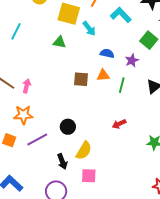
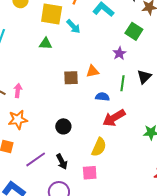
blue semicircle: (107, 53) -> (102, 97), moved
green line: (122, 85) -> (123, 83), moved
red arrow: (119, 124) -> (114, 118), size x1.6
purple line: (37, 139) -> (36, 159), moved
yellow semicircle: (84, 150) -> (99, 147), moved

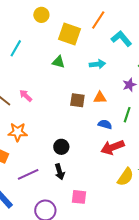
cyan arrow: (73, 27) -> (97, 64), moved, turned -63
pink arrow: (18, 91) -> (26, 96), moved, turned -64
yellow semicircle: (99, 147) -> (125, 177), moved
black arrow: (62, 162) -> (60, 172), moved

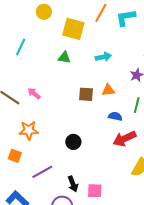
cyan L-shape: (121, 39) -> (126, 18), moved, turned -55
black arrow: (60, 172) -> (73, 184), moved

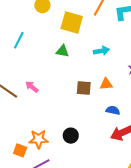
orange star: (29, 130) -> (39, 139), moved
orange square: (15, 156) -> (20, 150), moved

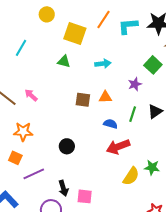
orange star: (39, 139) -> (23, 132), moved

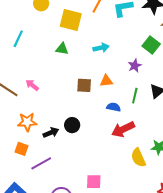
black circle: (67, 146) -> (72, 125), moved
yellow semicircle: (131, 176) -> (138, 158), turned 126
black arrow: (63, 188) -> (51, 133), moved, turned -91

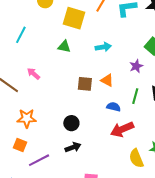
orange triangle: (106, 81) -> (107, 80), turned 32
pink arrow: (32, 85) -> (33, 74), moved
black arrow: (51, 133) -> (73, 147), moved

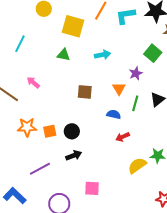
orange triangle: (107, 80) -> (119, 89), moved, turned 32
red arrow: (122, 129) -> (123, 137), size x0.6
orange square: (20, 145) -> (50, 131), moved, turned -32
yellow semicircle: (136, 158) -> (137, 166), turned 78

